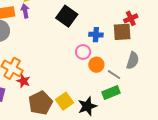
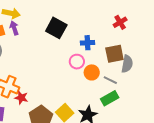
brown square: (122, 32) -> (114, 54), moved

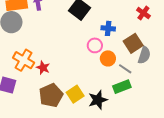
red cross: (120, 22) -> (143, 13), turned -32
brown square: (114, 54) -> (133, 43), turned -30
red star: (21, 98) -> (43, 68), moved

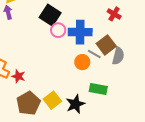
blue cross: (108, 28) -> (80, 32), size x1.6
pink circle: (95, 45) -> (58, 30), moved
gray line: (125, 69) -> (94, 54), moved
green rectangle: (122, 87) -> (98, 89), turned 36

